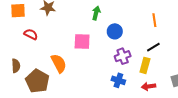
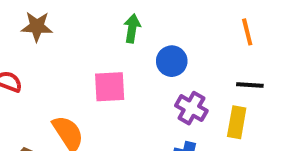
black line: (153, 47) -> (250, 85), turned 40
purple cross: (123, 56) -> (191, 108), turned -35

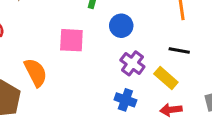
yellow rectangle: (237, 122) -> (166, 78), turned -65

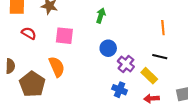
blue circle: (121, 26) -> (108, 48), moved
pink square: (71, 40) -> (64, 36), moved

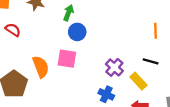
green arrow: (101, 16) -> (68, 13), moved
pink square: (64, 36) -> (67, 59), moved
blue circle: (108, 48) -> (77, 32), moved

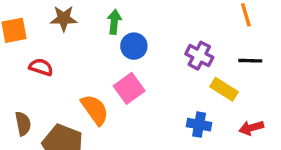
pink square: (67, 59) -> (129, 88), turned -30
purple cross: (114, 67) -> (199, 56), moved
yellow rectangle: (139, 81) -> (224, 89), moved

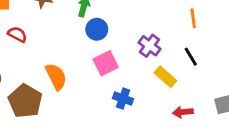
black line: (250, 61) -> (191, 57), turned 48
pink square: (129, 88) -> (106, 63), moved
blue cross: (199, 125) -> (123, 99), moved

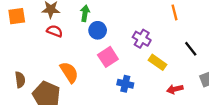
red semicircle: (17, 34) -> (55, 31), moved
black line: (191, 57) -> (191, 49), moved

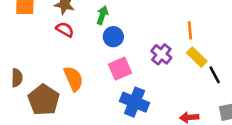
orange line: (174, 12) -> (190, 30), moved
yellow rectangle: (157, 62) -> (197, 57), moved
blue cross: (125, 84) -> (135, 102), size x1.5

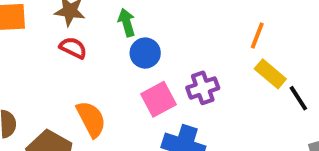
green arrow: (102, 15) -> (127, 23), turned -30
orange line: (190, 30) -> (257, 35), turned 30
purple cross: (161, 54) -> (203, 88), moved, turned 36

